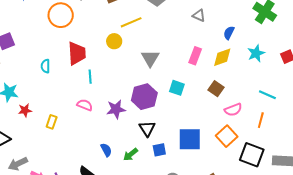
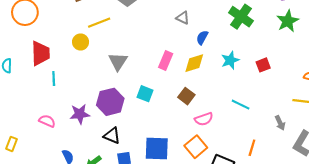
gray triangle: (199, 15) -> (183, 18), moved
pink semicircle: (85, 105) -> (47, 121), moved
orange line: (261, 120) -> (252, 148), moved
yellow rectangle: (52, 122) -> (12, 144), moved
black triangle: (147, 129) -> (112, 136), turned -36

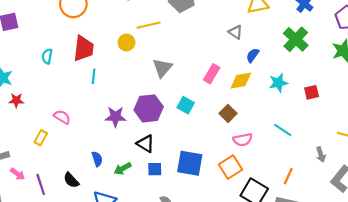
pink semicircle: (47, 121) -> (62, 117), moved

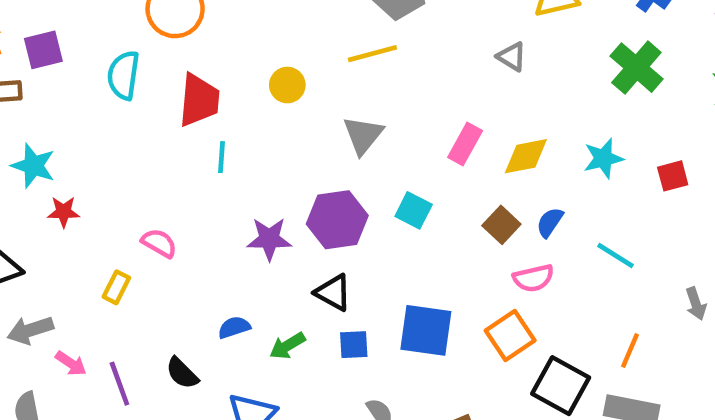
yellow line: (149, 25) -> (372, 54), moved
blue semicircle: (253, 55) -> (550, 222), moved
cyan semicircle: (47, 56) -> (124, 75), moved, size x1.5
blue semicircle: (97, 159) -> (234, 327), turned -88

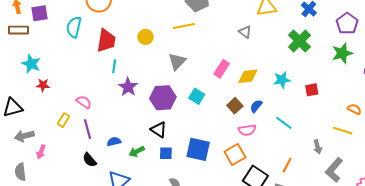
purple star: (269, 239) -> (128, 87), moved, turned 30
pink arrow: (71, 363) -> (41, 152), turned 72
purple line: (119, 384) -> (88, 129), moved

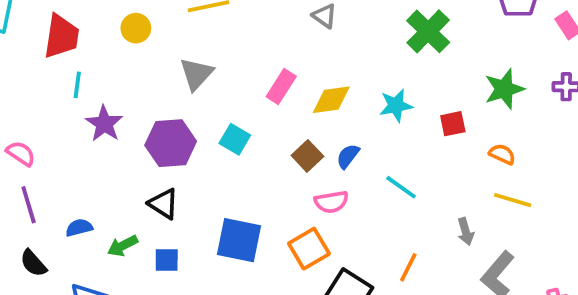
green star: (342, 53) -> (504, 89), moved
orange semicircle: (354, 109) -> (502, 154), moved
blue square: (166, 153) -> (167, 260), moved

